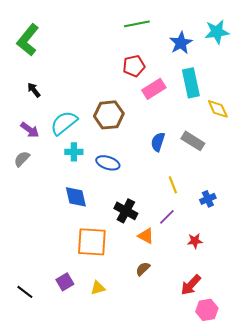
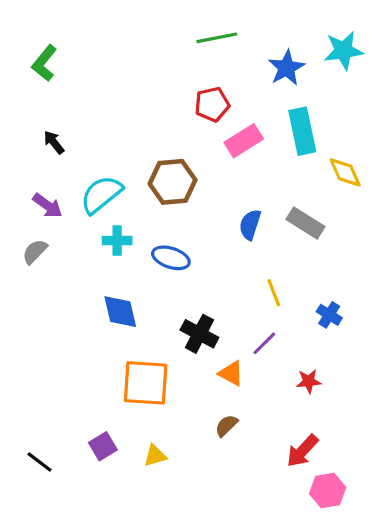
green L-shape: (28, 40) -> (44, 63), size x0.7
blue cross: (208, 199) -> (329, 315), turned -35

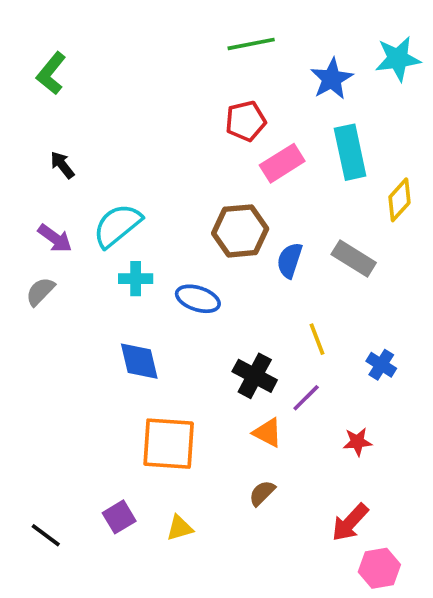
yellow diamond: (345, 172) -> (400, 200), turned 66
brown hexagon: (173, 182) -> (240, 231), moved
black cross: (199, 334) -> (255, 376), moved

